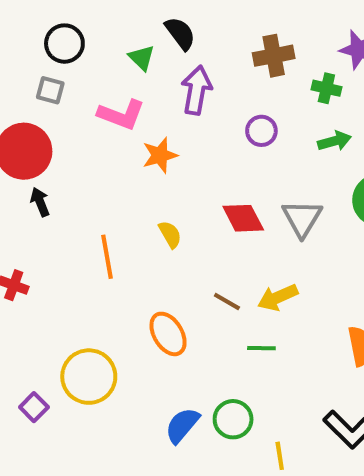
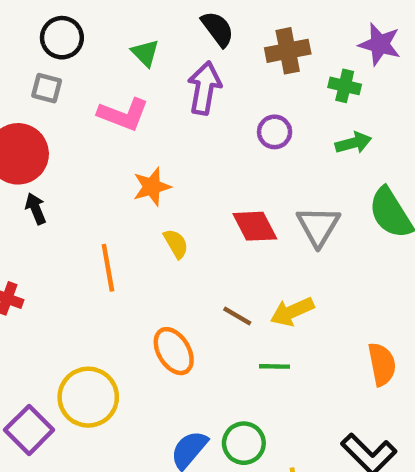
black semicircle: (180, 33) -> (218, 29), moved
orange star: (160, 155) -> (152, 187), moved
purple square: (34, 407) -> (29, 430), size x1.5

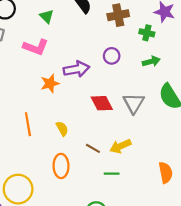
purple arrow: (204, 88) -> (76, 69), moved, turned 70
yellow semicircle: (176, 244) -> (62, 129), moved
orange ellipse: (174, 351) -> (61, 166), turned 30

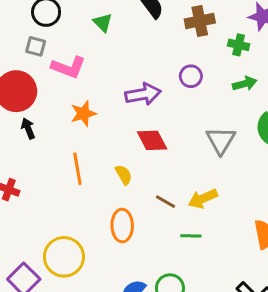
pink L-shape: (36, 47) -> (68, 67), moved
orange star: (50, 83) -> (83, 114), moved
red diamond: (102, 103) -> (152, 140), moved

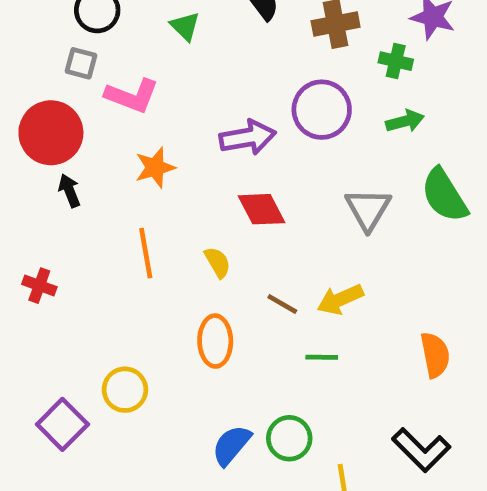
purple circle: (191, 76) -> (322, 110), size x1.6
yellow circle: (64, 257) -> (125, 390), size x0.7

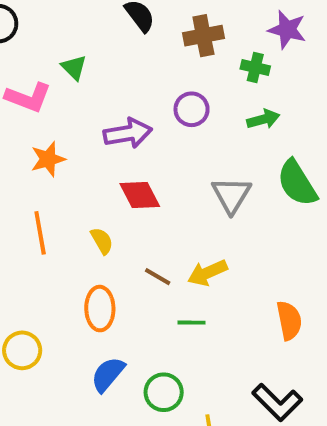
green triangle: (185, 26) -> (74, 67), moved
purple circle: (322, 110) -> (192, 109), size x0.7
blue semicircle: (231, 445) -> (108, 374), moved

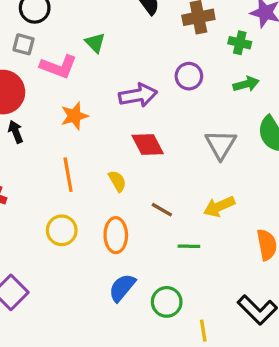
yellow arrow: (207, 273) -> (219, 207), moved
yellow circle: (22, 350) -> (62, 230), moved

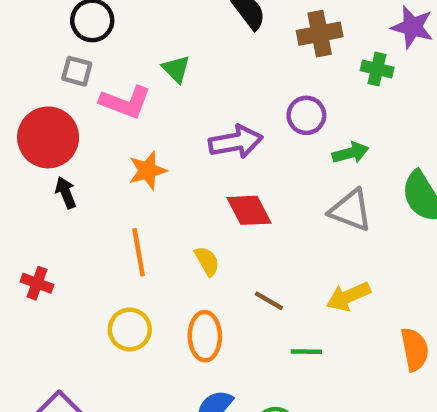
green arrow: (246, 84) -> (351, 153), moved
gray triangle: (221, 144) -> (351, 210), turned -40

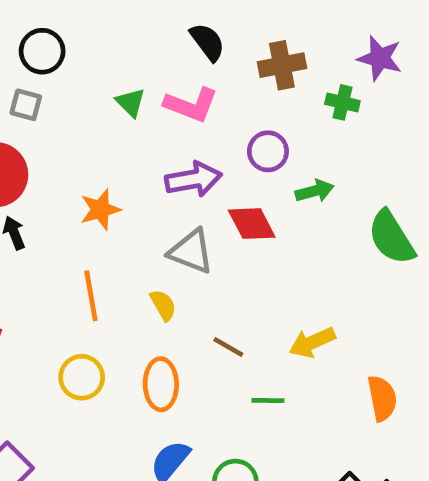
pink L-shape: (125, 102) -> (191, 105), moved
red diamond: (249, 210) -> (252, 224), moved
gray triangle: (351, 210) -> (191, 251), moved

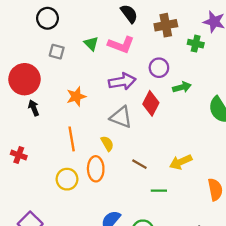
gray square: (26, 105) -> (57, 52), moved
red diamond: (252, 224) -> (151, 103), turned 55
orange ellipse: (161, 384) -> (96, 169), moved

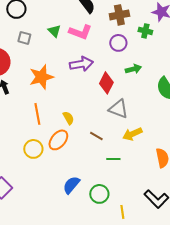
purple circle: (159, 68) -> (118, 43), moved
orange star: (76, 96) -> (41, 77), size x1.4
gray triangle: (121, 117) -> (118, 109), moved
orange ellipse: (96, 169) -> (58, 140), turned 40

